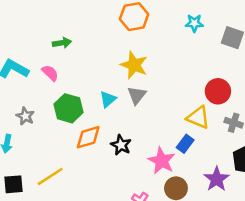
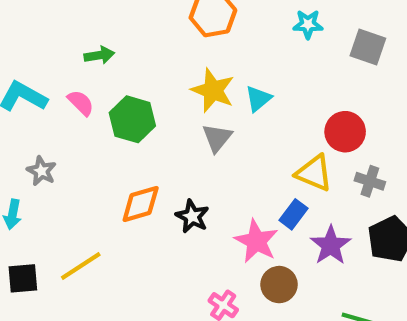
cyan triangle: (108, 99) -> (258, 99), moved
green hexagon: (69, 108) -> (132, 119), moved
purple star: (217, 179) -> (331, 245), moved

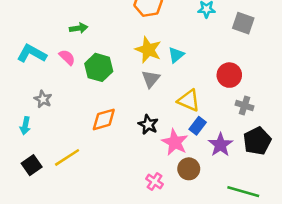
yellow triangle: (314, 173) -> (189, 100), moved
black star: (192, 216) -> (148, 124), moved
black square: (23, 278) -> (32, 165), turned -30

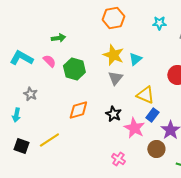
black square: (32, 165) -> (21, 146), turned -35
brown circle: (189, 169) -> (156, 149), moved

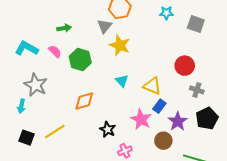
cyan triangle: (135, 59) -> (122, 81), moved, turned -32
gray triangle: (115, 78) -> (105, 26), moved
gray star: (30, 94) -> (36, 85), size x1.6
black star: (113, 114) -> (108, 129), moved
pink cross: (118, 159) -> (125, 151), turned 32

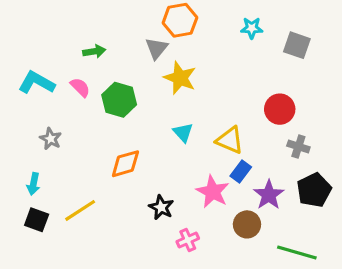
gray star: (36, 85) -> (51, 139), size x0.6
cyan arrow: (21, 106) -> (33, 184), moved

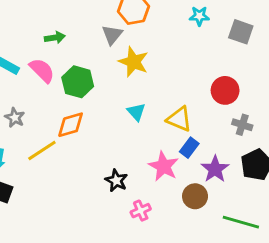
pink semicircle: (80, 87) -> (42, 70), size x1.4
orange diamond: (125, 164) -> (71, 125), moved
yellow line: (80, 210) -> (42, 150), moved

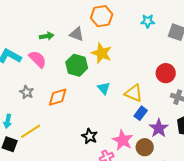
gray triangle: (112, 35) -> (77, 34), moved, turned -49
green hexagon: (78, 82) -> (77, 65), moved
gray star: (15, 118) -> (27, 92), moved
yellow line: (42, 150) -> (31, 131), moved
pink star: (164, 166) -> (123, 140), moved

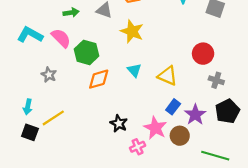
green hexagon: (77, 65) -> (87, 52), moved
orange diamond: (58, 97) -> (99, 79), moved
blue rectangle: (141, 113) -> (173, 107), moved

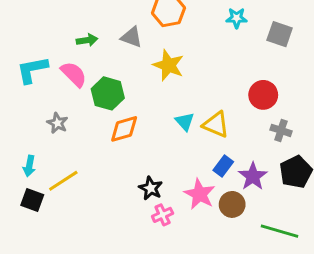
cyan L-shape: (30, 35) -> (32, 70), turned -40
cyan triangle: (134, 70) -> (185, 122), moved
pink cross: (138, 147) -> (163, 215), moved

